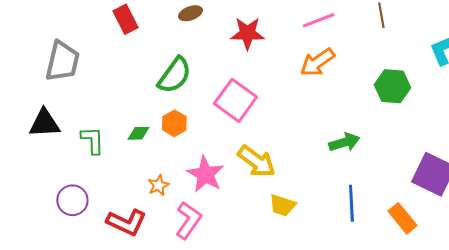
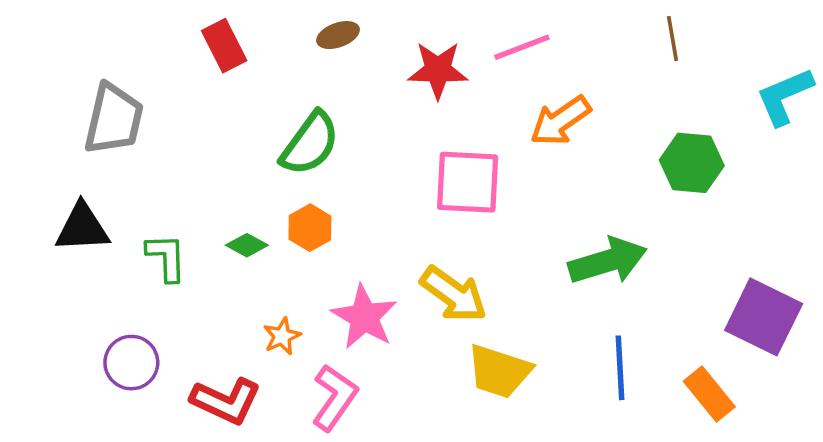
pink line: (318, 20) -> (522, 47), moved
pink square: (235, 100) -> (468, 182), moved, turned -33
green diamond: (138, 133) -> (247, 245), turned 30
green arrow: (344, 142) -> (608, 261), size x1.4
yellow trapezoid: (282, 205) -> (499, 371), size x1.4

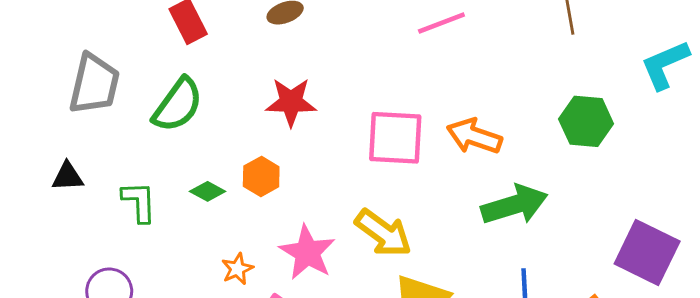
red star: (438, 70) -> (291, 102), moved
orange arrow: (560, 121) -> (474, 136), moved, turned 54
green semicircle: (310, 144) -> (178, 105), moved
black triangle: (82, 228) -> (67, 176), size x0.7

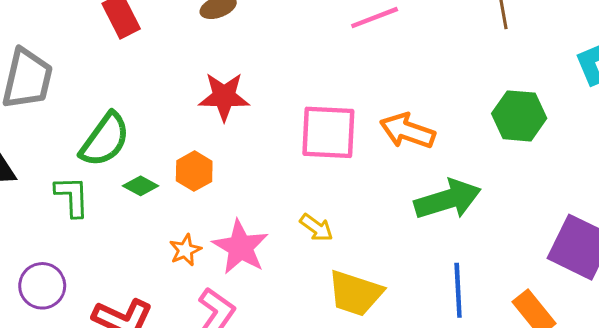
green semicircle: (178, 105) -> (105, 140), moved
yellow arrow: (383, 233) -> (316, 228), size x0.6
orange star: (237, 269) -> (185, 250), moved

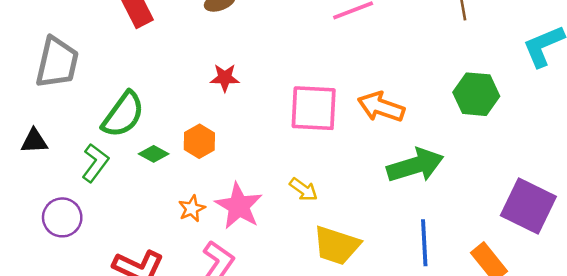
red star: (224, 97) -> (225, 78), size x0.7
green L-shape: (72, 196) -> (95, 163), turned 39
purple circle: (42, 286) -> (62, 217), moved

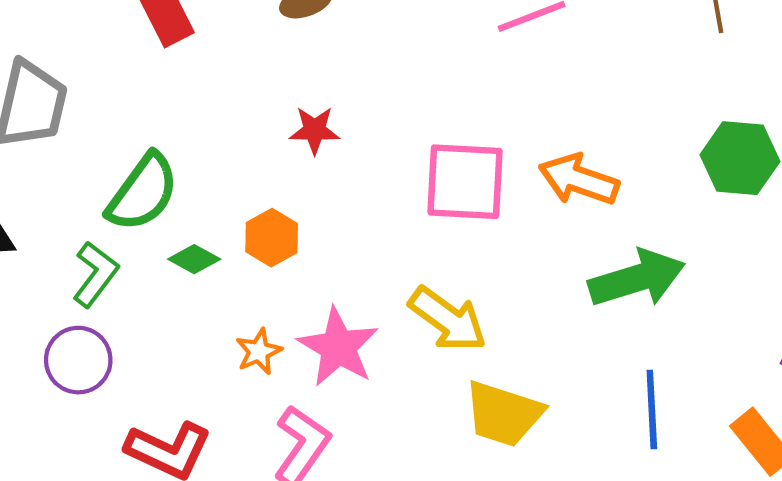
yellow arrow: (304, 189) -> (448, 319), size x1.6
purple circle: (62, 217) -> (78, 360), moved

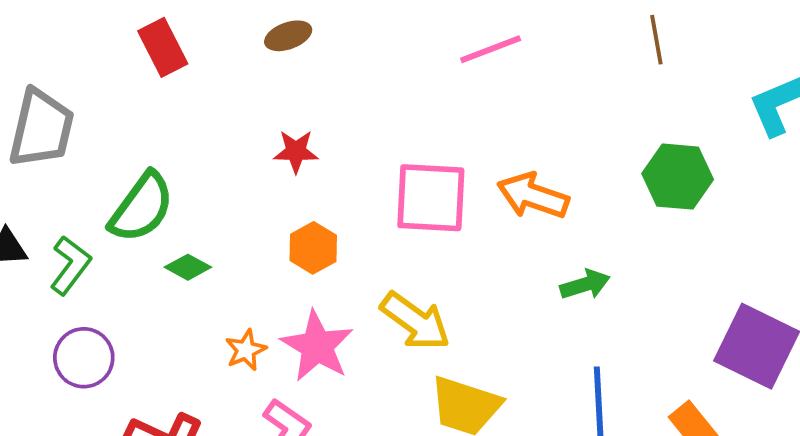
orange hexagon: (272, 238) -> (313, 248), moved
green L-shape: (95, 274) -> (70, 265), moved
green arrow: (637, 278) -> (585, 284), size x0.6

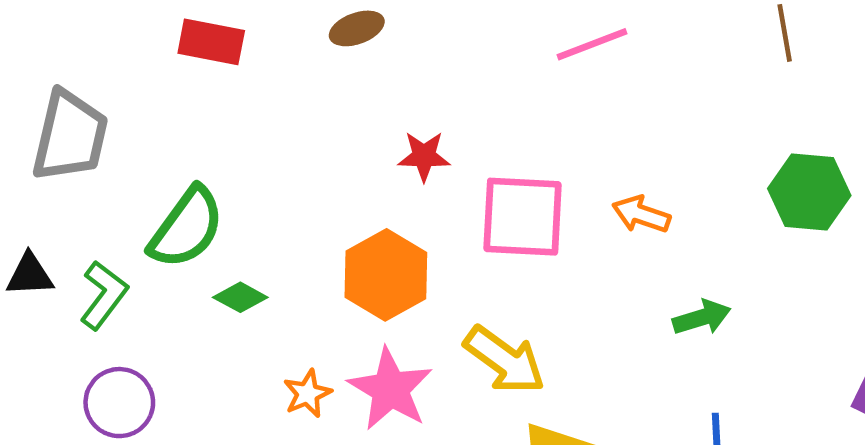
red rectangle: (163, 47) -> (211, 42), turned -52
red star: (296, 151) -> (424, 156), moved
orange arrow: (533, 196) -> (641, 214), size x0.7
orange hexagon: (313, 248) -> (386, 275), size x1.5

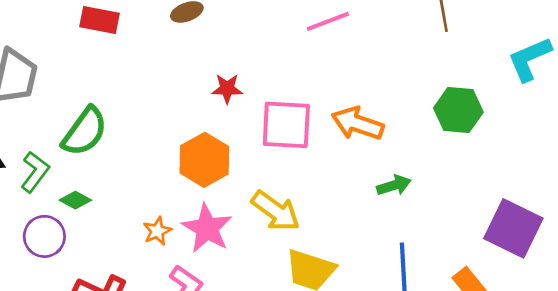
orange arrow: (641, 214) -> (358, 124), size x1.5
green diamond: (240, 297) -> (75, 200), moved

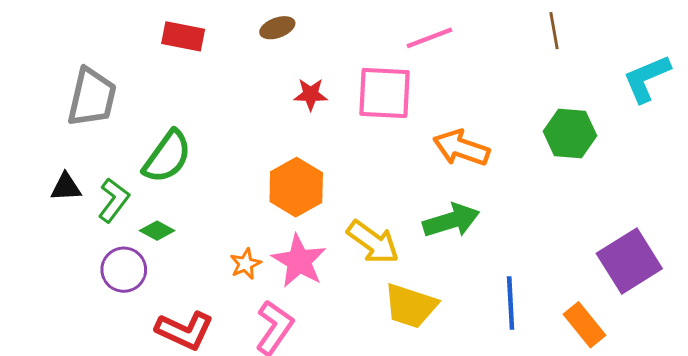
red star: (227, 89) -> (311, 94), moved
pink square: (286, 125) -> (385, 93), moved
green arrow: (394, 185) -> (451, 220), moved, size x1.5
purple square: (513, 228) -> (629, 261), turned 32

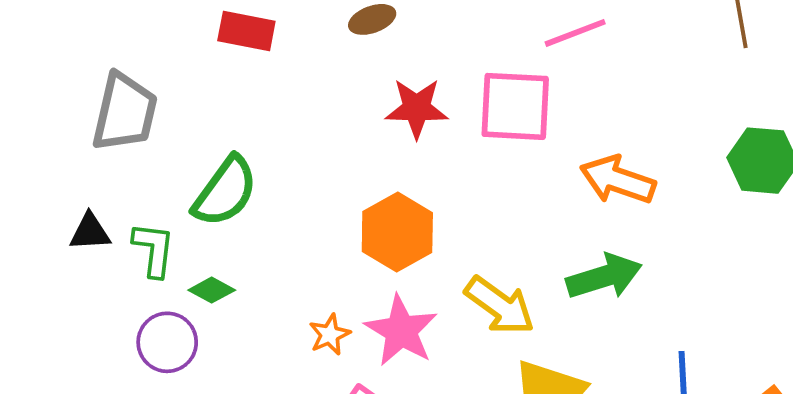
red star: (311, 94) -> (417, 108), size x1.4
green L-shape: (114, 200) -> (154, 249), turned -30

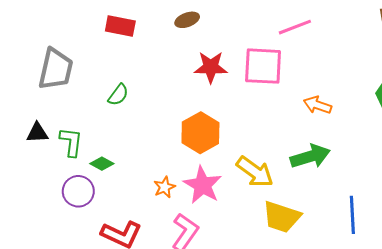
orange arrow: (618, 180) -> (317, 105), size x0.7
green semicircle: (225, 191) -> (118, 95), moved, size x0.6

